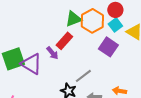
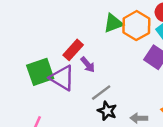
red rectangle: (64, 41) -> (73, 50), moved
gray line: (83, 76) -> (101, 93), moved

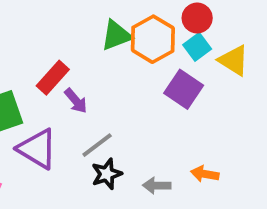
purple triangle: (62, 78) -> (37, 149), moved
black star: (107, 111) -> (107, 174), turned 30

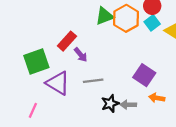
purple square: (184, 89) -> (144, 75), moved
gray line: (97, 145) -> (93, 81), turned 30
black star: (107, 174) -> (110, 104), moved

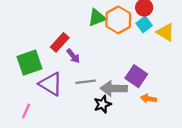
gray arrow: (128, 105) -> (114, 88), moved, size x1.6

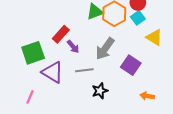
yellow triangle: (165, 32) -> (154, 37), moved
gray arrow: (114, 88) -> (105, 49), moved, turned -55
orange arrow: (149, 99) -> (147, 96), moved

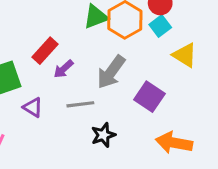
purple arrow: (73, 47) -> (63, 69), turned 88
purple triangle: (53, 72) -> (33, 107), size x0.6
orange arrow: (147, 96) -> (174, 143), size x1.6

